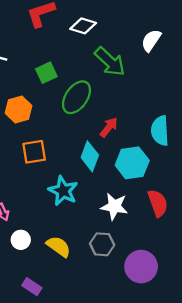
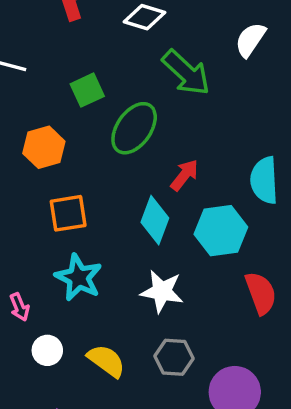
cyan star: (63, 191) -> (79, 277), moved
white star: (114, 206) -> (162, 291), moved

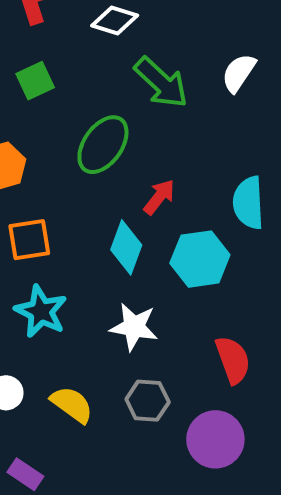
white semicircle: (250, 40) -> (239, 73), moved
green square: (87, 90) -> (35, 81), moved
red semicircle: (261, 293) -> (233, 360), moved

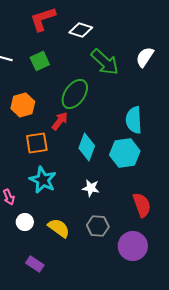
red arrow: (159, 197) -> (60, 121), moved
cyan semicircle: (248, 203) -> (134, 120), moved
white star: (134, 327) -> (91, 188), size x0.7

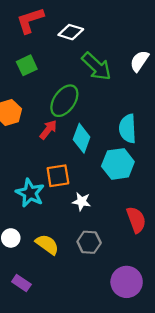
orange square: (37, 143) -> (58, 176), moved
cyan diamond: (87, 147) -> (82, 138), moved
purple circle: (133, 246) -> (127, 282), moved

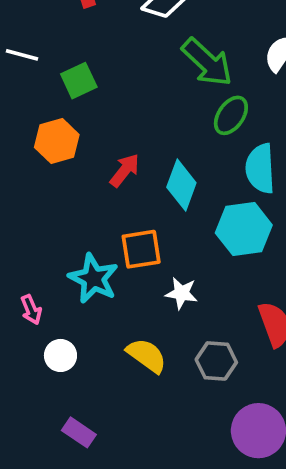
green square: (27, 65) -> (79, 81), moved
green ellipse: (64, 101) -> (231, 115), moved, size x0.7
gray hexagon: (89, 242) -> (216, 361), moved
yellow semicircle: (47, 244) -> (147, 355), moved

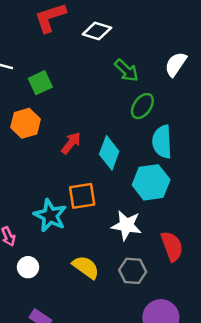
green arrow: (207, 62) -> (126, 70), size x0.7
white star: (181, 293) -> (126, 225), moved, size x1.4

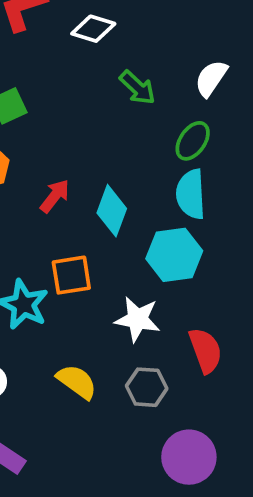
green ellipse: (142, 106) -> (193, 141), moved

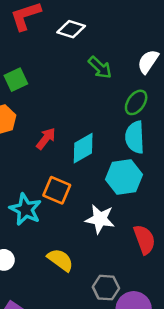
cyan diamond: (112, 211) -> (83, 148), turned 40
orange square: (71, 275) -> (57, 190), turned 32
gray hexagon: (147, 387) -> (106, 288), moved

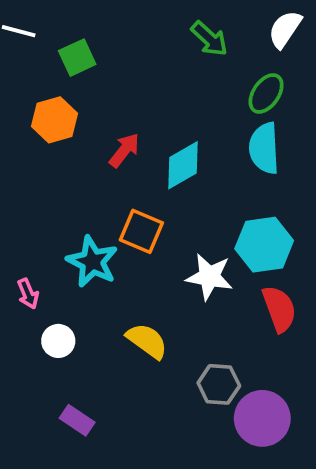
cyan hexagon: (124, 177) -> (264, 245), moved

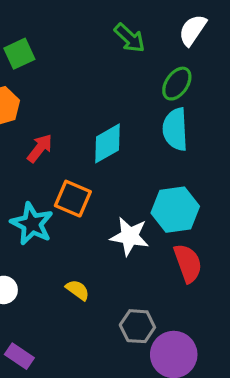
red arrow: (124, 150) -> (40, 148), moved
yellow semicircle: (147, 341) -> (78, 290), size x0.7

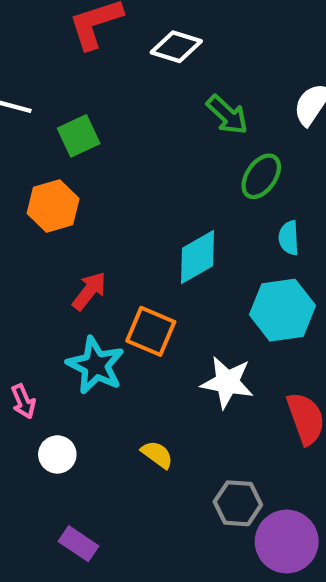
green ellipse: (177, 84) -> (261, 176), moved
cyan semicircle: (175, 129) -> (289, 238), size x0.6
red arrow: (40, 148) -> (89, 291), moved
cyan hexagon: (175, 210) -> (282, 310), moved

